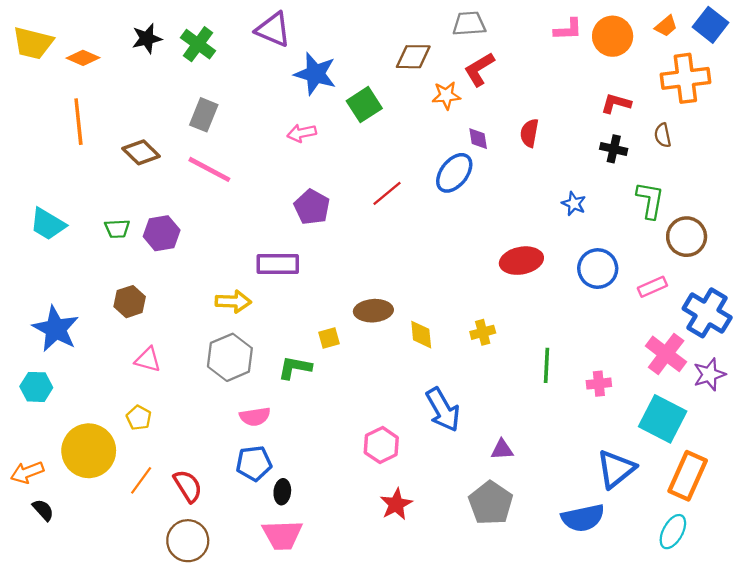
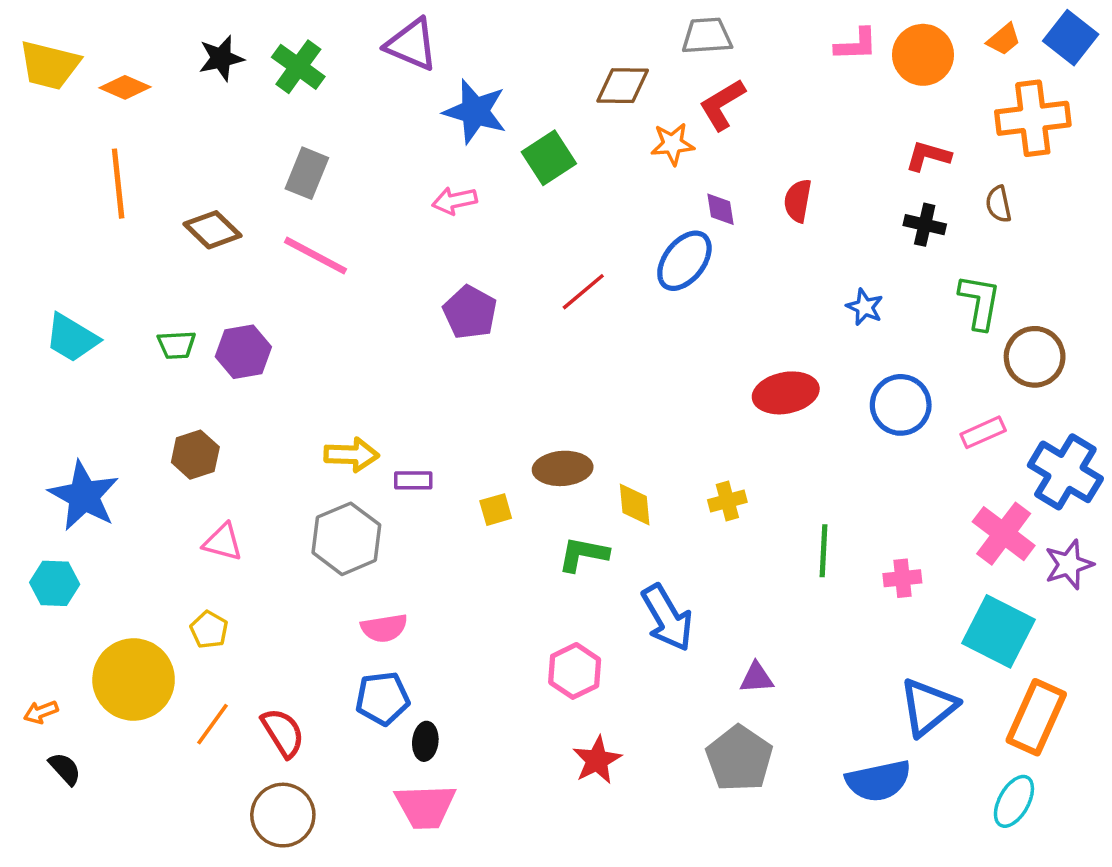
purple rectangle: (278, 264) -> (413, 480), moved, size x0.6
green L-shape: (295, 368) -> (583, 554), moved
orange arrow: (27, 472) -> (41, 712), size x0.7

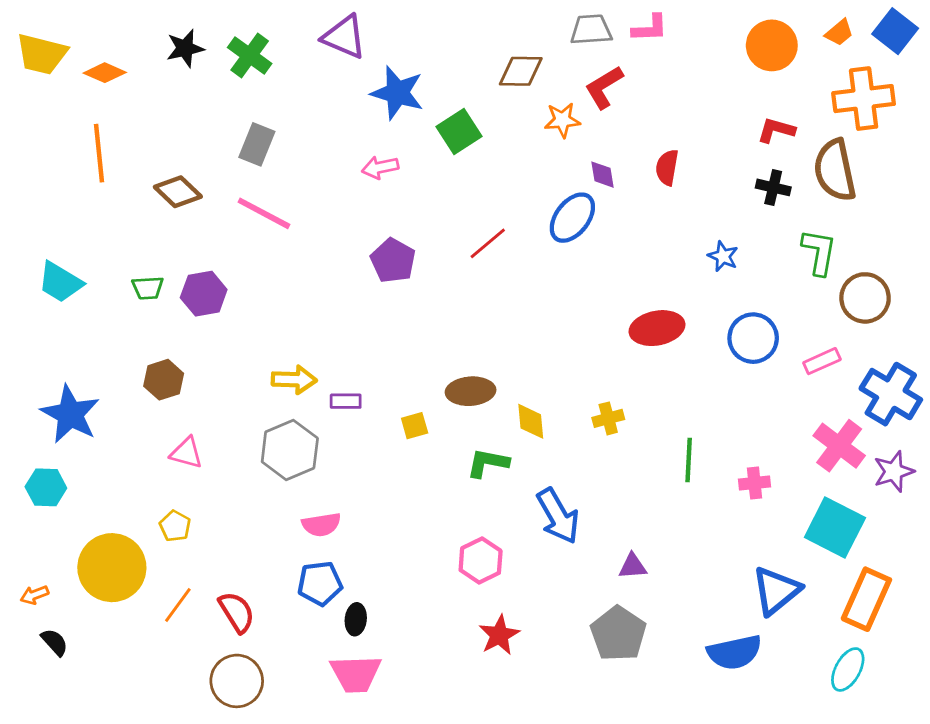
pink L-shape: (856, 45) -> (650, 28), moved
brown semicircle: (999, 204) -> (835, 170), size x2.0

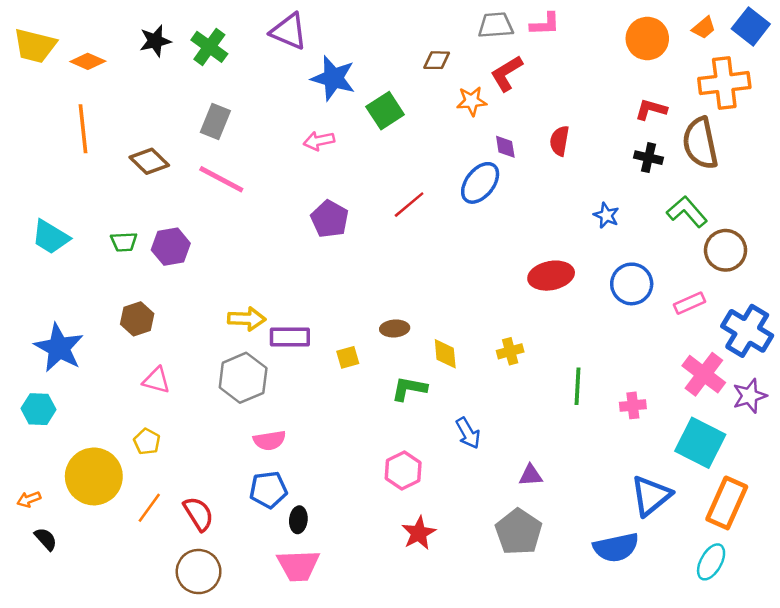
brown diamond: (521, 71) -> (437, 60), size x0.7
green L-shape: (819, 252) -> (687, 212), turned -51
brown ellipse: (471, 391) -> (395, 328), size x0.7
purple rectangle: (346, 401) -> (290, 337), size x1.5
blue arrow: (558, 516) -> (468, 433), size x0.7

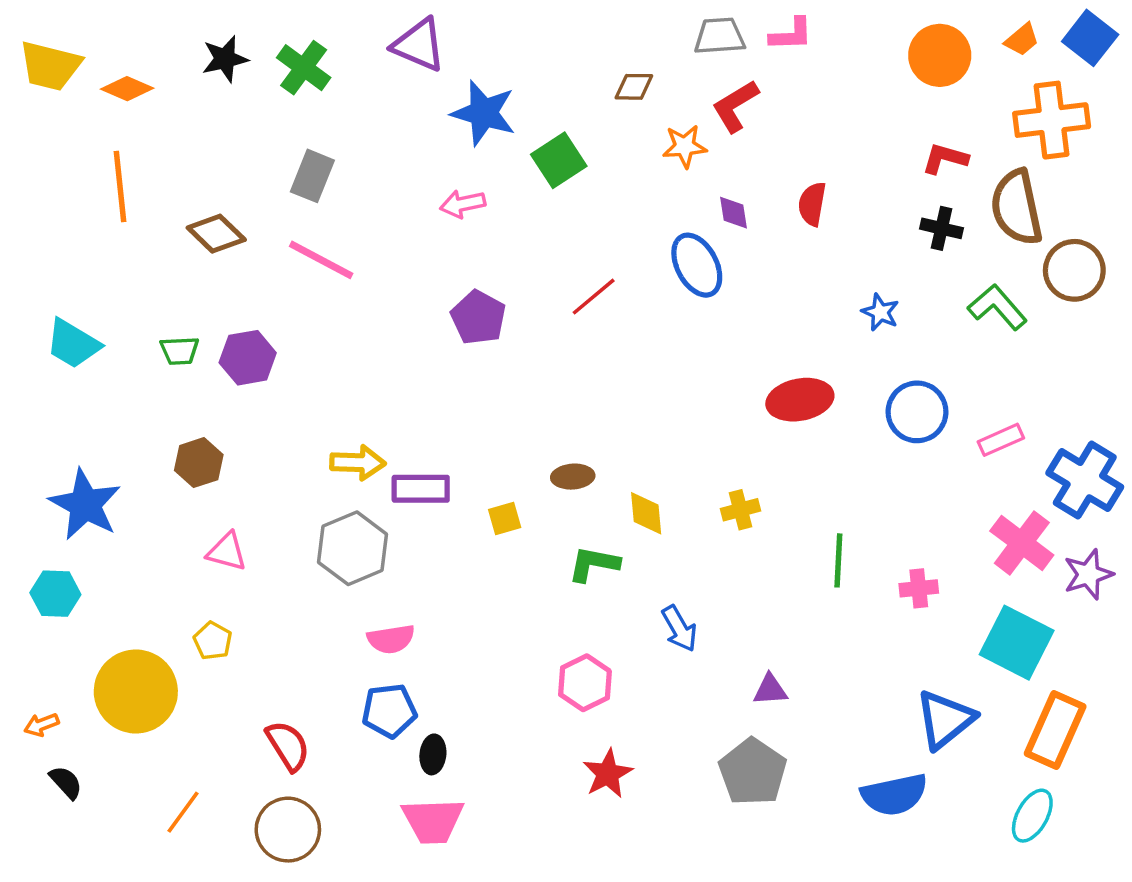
blue ellipse: (480, 183) -> (697, 265), turned -66
brown circle: (726, 250) -> (1074, 270), moved
orange line: (149, 508) -> (183, 812), moved

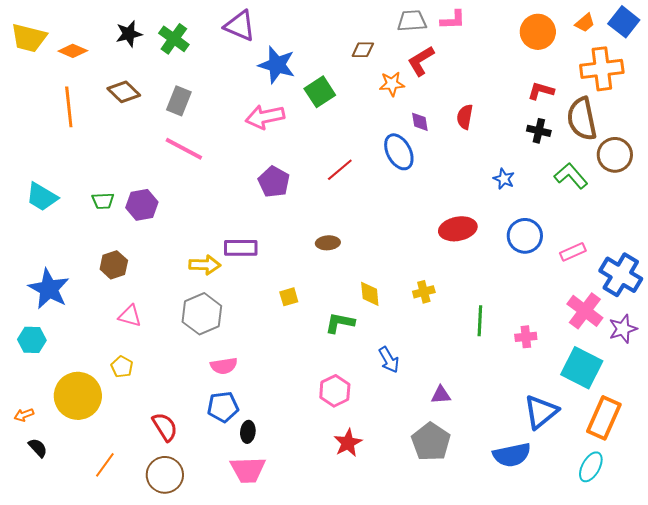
pink arrow: (463, 204) -> (265, 117), size x1.5
brown diamond: (216, 234) -> (124, 92), moved
brown ellipse: (573, 477) -> (328, 243), moved
purple rectangle: (421, 489) -> (241, 248), moved

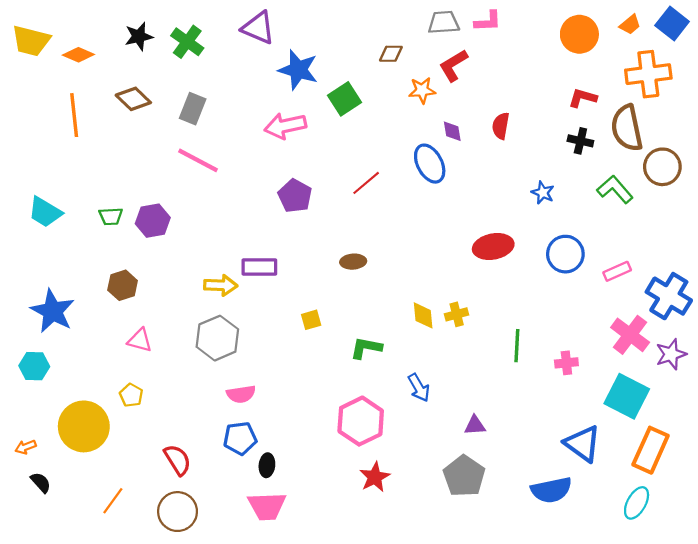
yellow diamond: (370, 294) -> (423, 315), moved
pink hexagon: (335, 391) -> (361, 421), size x1.4
blue triangle: (541, 412) -> (583, 444), turned -45

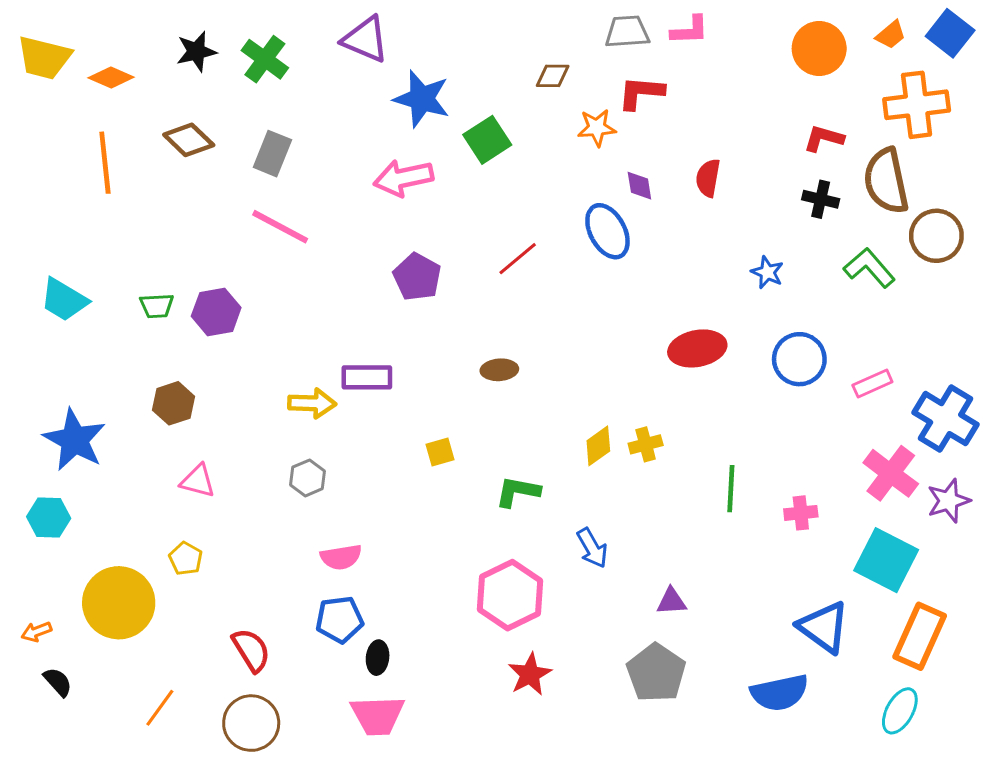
red L-shape: (453, 66) -> (641, 93), turned 36
yellow diamond: (423, 315) -> (598, 446), turned 60
gray hexagon: (217, 338) -> (308, 478), size x0.6

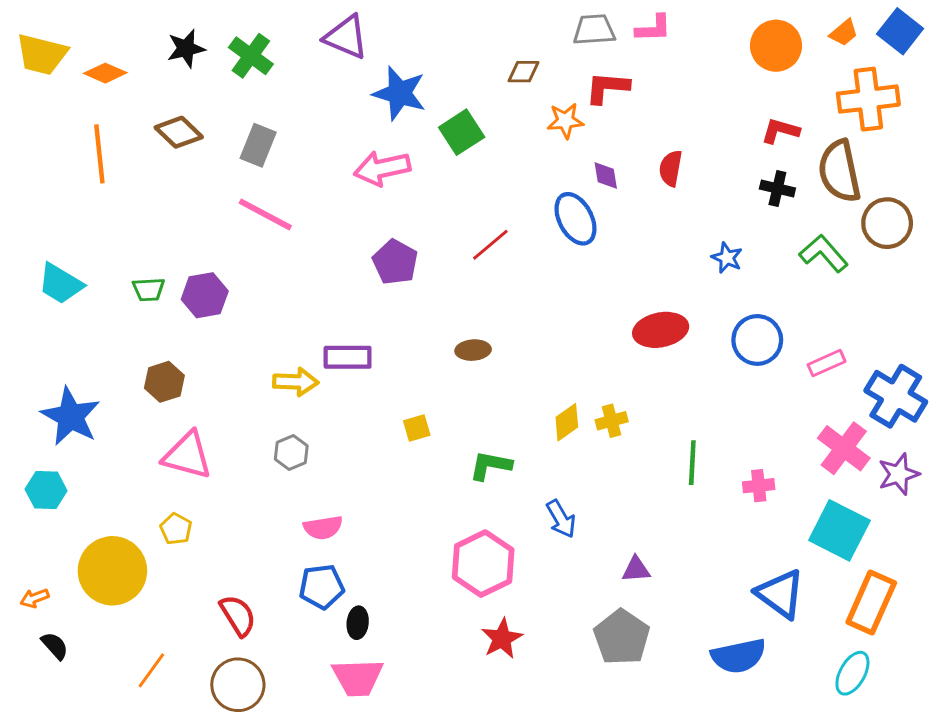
pink triangle: (198, 481) -> (187, 455), size x1.5

